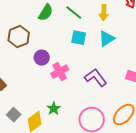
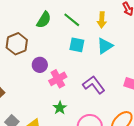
green star: (54, 109) -> (60, 108), moved

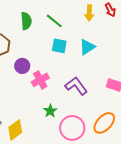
green semicircle: (44, 20) -> (26, 21), turned -36
yellow arrow: (102, 20) -> (89, 13), moved
green star: (60, 108) -> (50, 111), moved

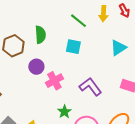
green semicircle: (26, 21) -> (40, 35), moved
green line: (54, 21) -> (78, 21), moved
cyan triangle: (87, 47) -> (118, 48), moved

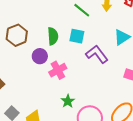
green semicircle: (40, 35) -> (53, 36), moved
purple L-shape: (90, 87) -> (97, 54), moved

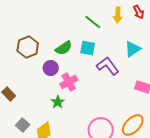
green semicircle: (53, 36) -> (64, 48), turned 60
green star: (68, 101) -> (58, 102), moved

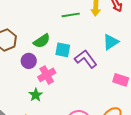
green line: (93, 22) -> (71, 15), turned -48
cyan square: (88, 48) -> (63, 50), moved

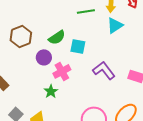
cyan triangle: (111, 42) -> (115, 25), moved
purple L-shape: (86, 59) -> (104, 70), moved

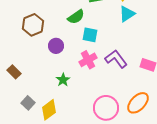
green semicircle: (57, 37) -> (76, 17), moved
pink cross: (62, 71) -> (88, 60), moved

